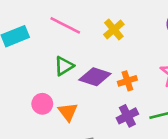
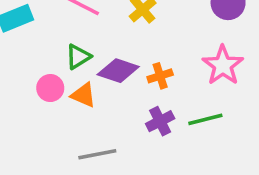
pink circle: (42, 104) -> (50, 88), moved
orange triangle: (68, 112) -> (83, 95), moved, turned -30

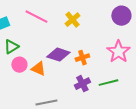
green triangle: (78, 57) -> (11, 47), moved

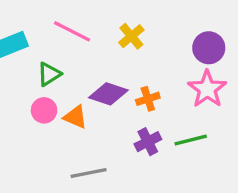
purple circle: (121, 16) -> (209, 48), moved
green triangle: (11, 47) -> (49, 74), moved

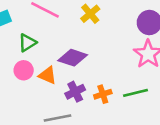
orange cross: (148, 99) -> (103, 94), moved
purple cross: (148, 142) -> (75, 92), moved

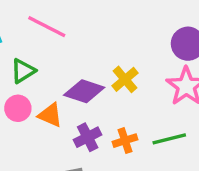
yellow cross: (90, 14) -> (125, 79), moved

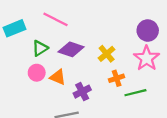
purple diamond: (84, 91) -> (71, 49), moved
orange cross: (125, 141) -> (117, 78), moved

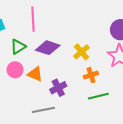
pink line: (56, 19) -> (33, 19), turned 60
green line: (135, 93) -> (98, 96), moved

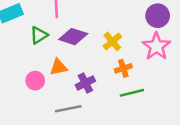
pink circle: (15, 70) -> (35, 81), moved
orange triangle: (35, 74) -> (58, 67), turned -35

